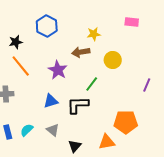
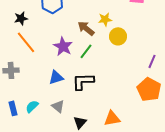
yellow star: (94, 34) -> (105, 19), moved
brown arrow: (81, 52) -> (86, 28), turned 48
green line: (92, 84) -> (86, 51), moved
orange pentagon: (126, 122) -> (149, 89), moved, turned 30

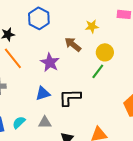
yellow star: (105, 19) -> (92, 26), moved
green line: (86, 51) -> (98, 71), moved
gray triangle: (58, 106) -> (45, 122), turned -40

